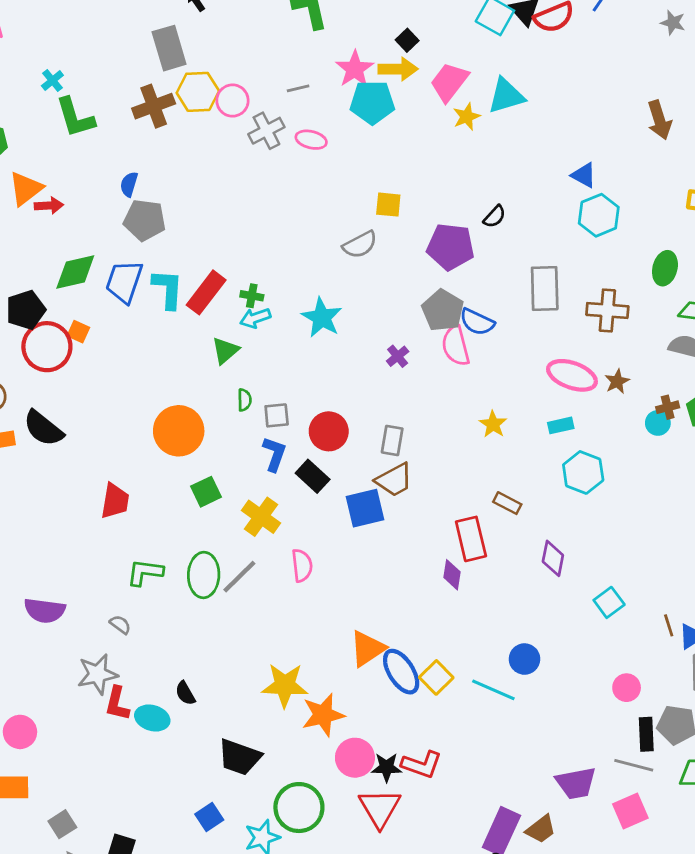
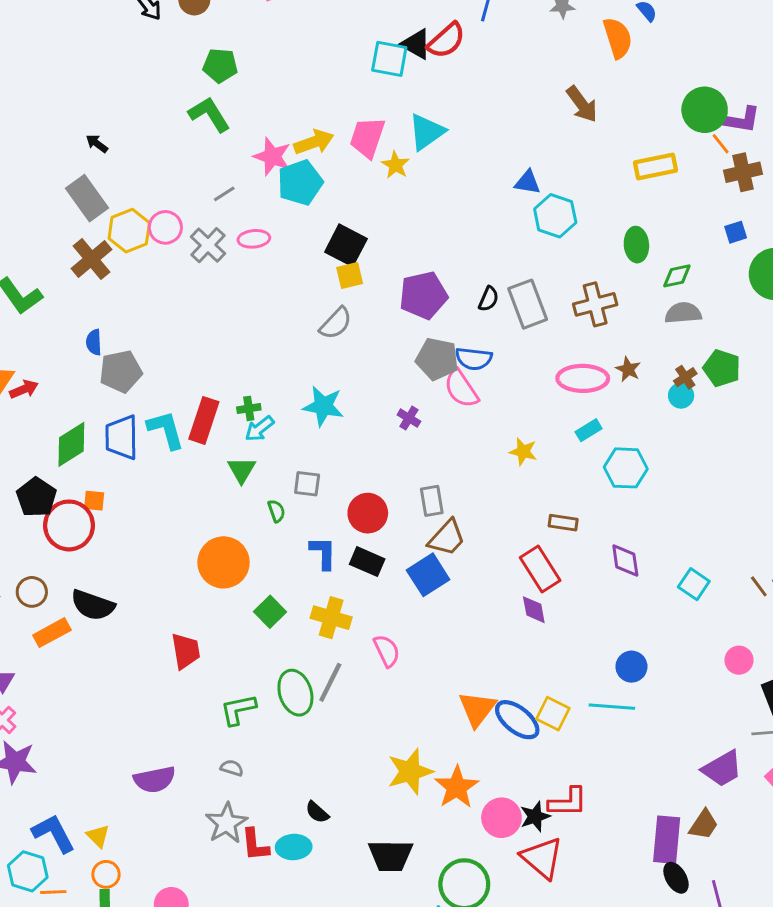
black square: (407, 40) -> (346, 245), moved, size x1.8
black semicircle: (495, 217) -> (489, 299), moved
gray square: (277, 415) -> (307, 484), moved, turned 32

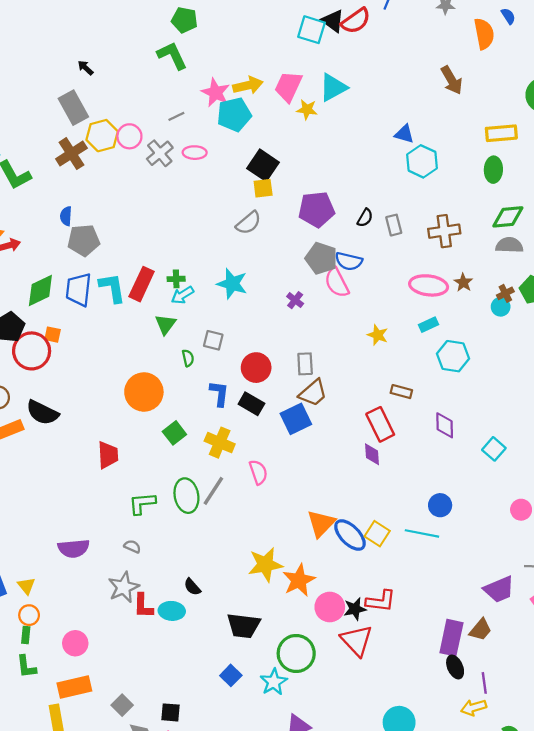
yellow star: (395, 165) -> (307, 110), turned -30
green ellipse: (636, 245) -> (493, 170), moved
green diamond: (677, 276) -> (508, 217), size x1.4
gray rectangle: (528, 304) -> (394, 225), size x0.6

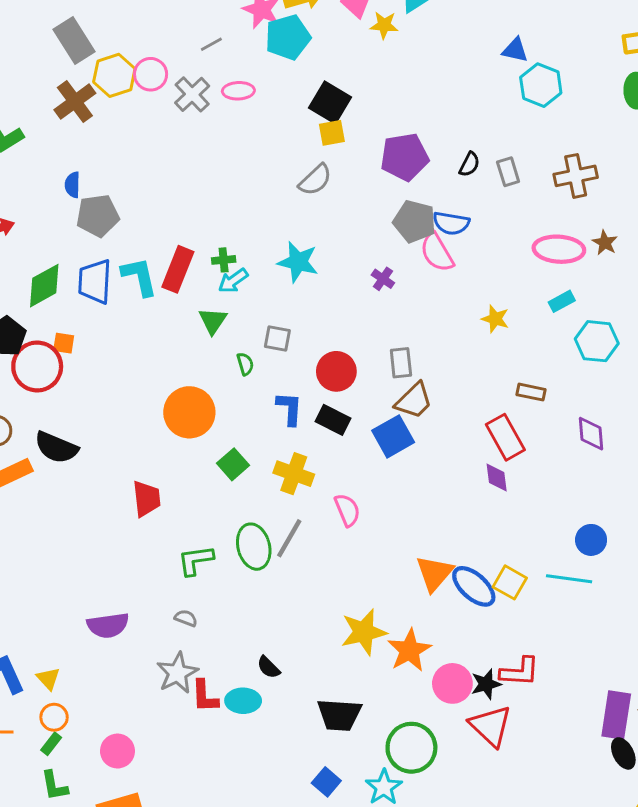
green rectangle: (26, 635) -> (51, 744), turned 35

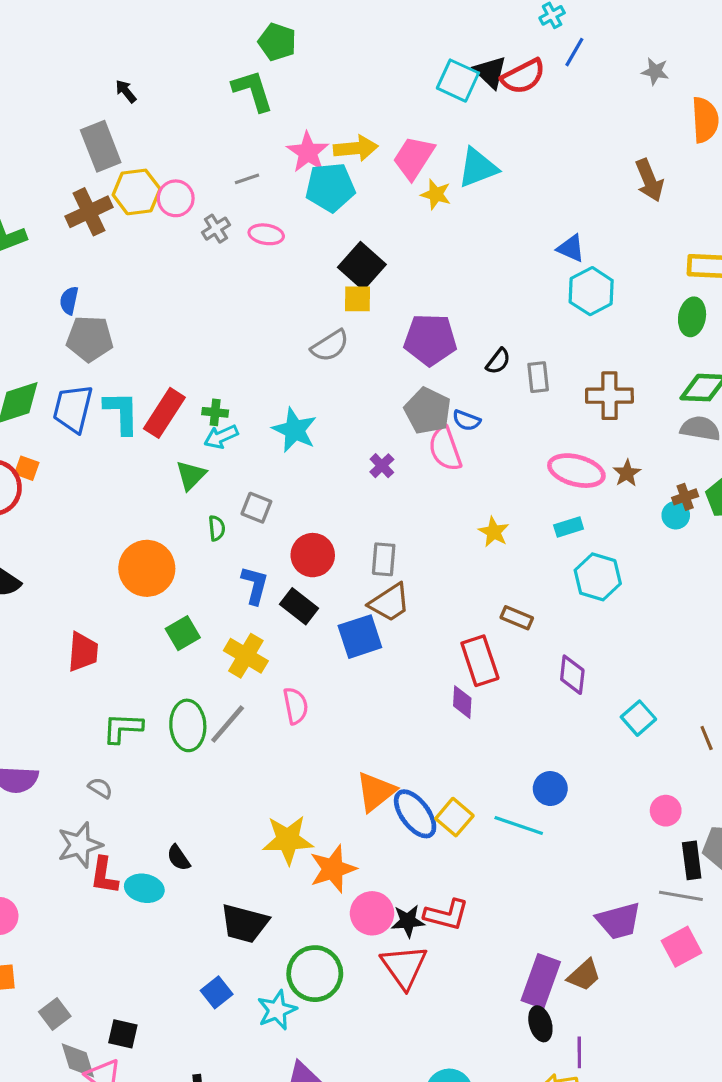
gray cross: (192, 94) -> (216, 229), size x0.7
blue semicircle: (451, 223) -> (466, 420), size x0.7

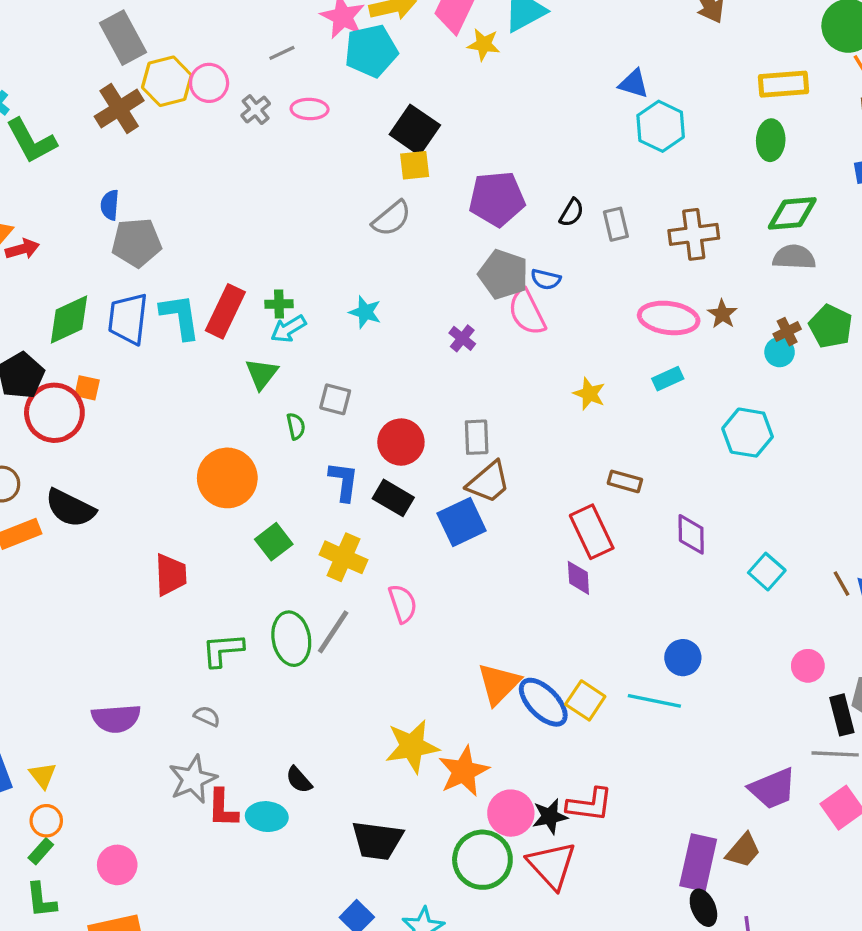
cyan star: (294, 430) -> (365, 312), size x0.7
cyan hexagon: (598, 577) -> (748, 433), moved
green circle: (315, 974) -> (482, 860), moved

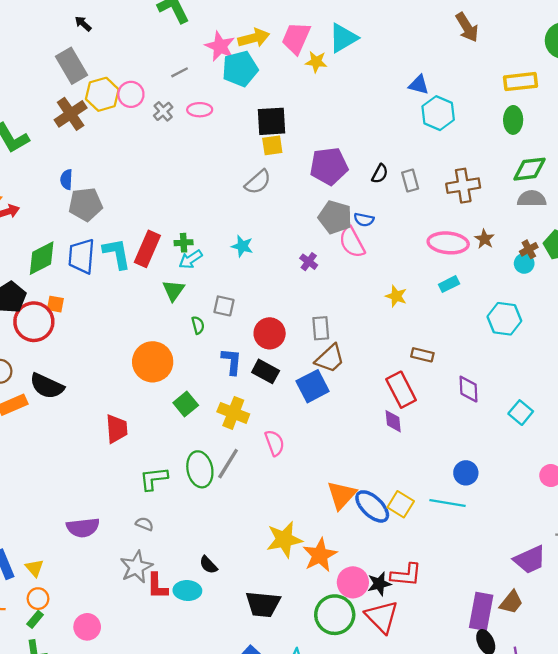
black square: (415, 130) -> (272, 121), turned -36

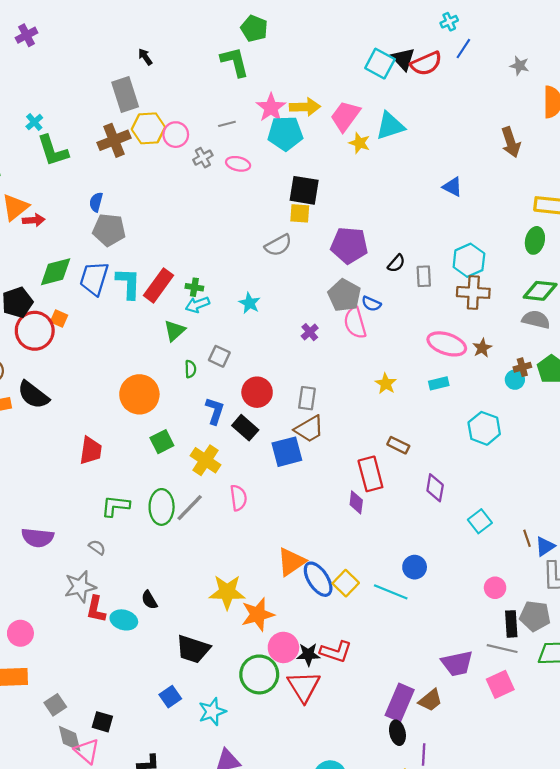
cyan hexagon: (438, 113) -> (469, 260), moved

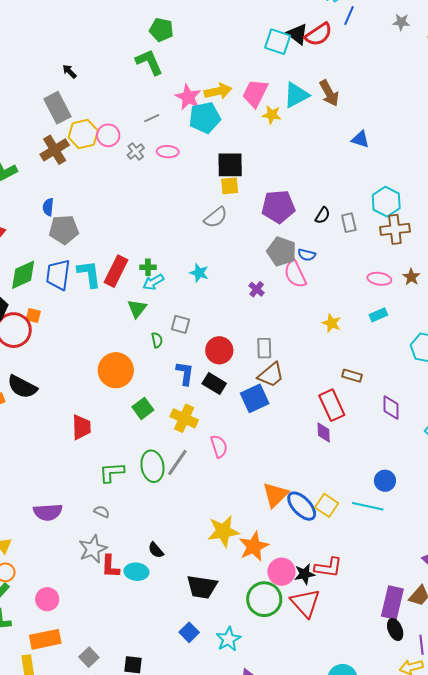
brown arrow: (511, 142) -> (329, 93), moved
pink ellipse: (447, 344) -> (379, 279), size x0.7

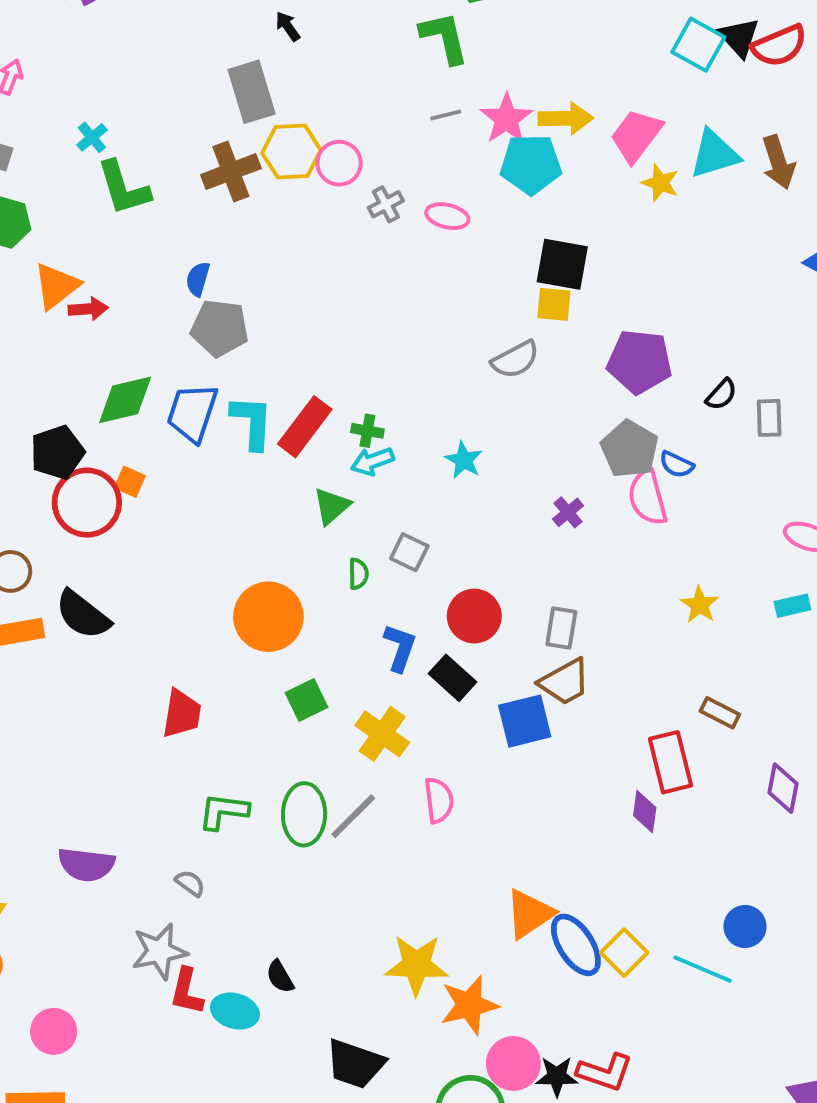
gray line: (152, 118) -> (446, 115), moved

